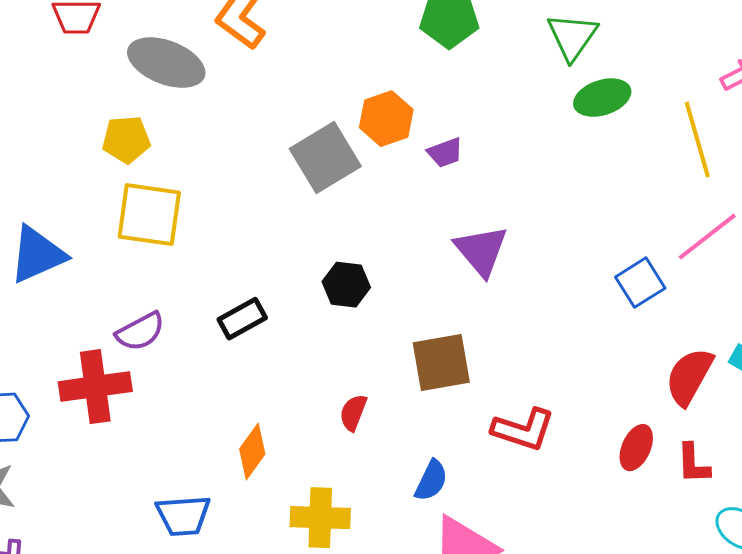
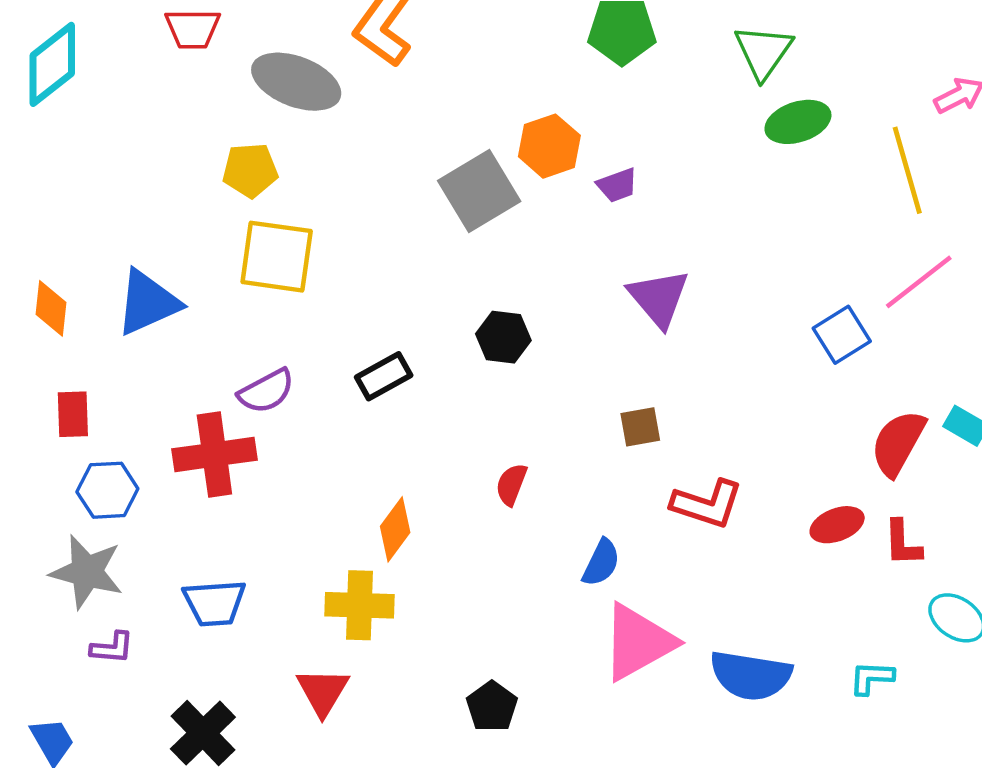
brown square: (441, 363) -> (640, 427), moved, size x0.6
red ellipse: (636, 448) -> (837, 525), turned 45
blue trapezoid: (183, 516) -> (214, 603), moved
yellow cross: (320, 518) -> (359, 605), moved

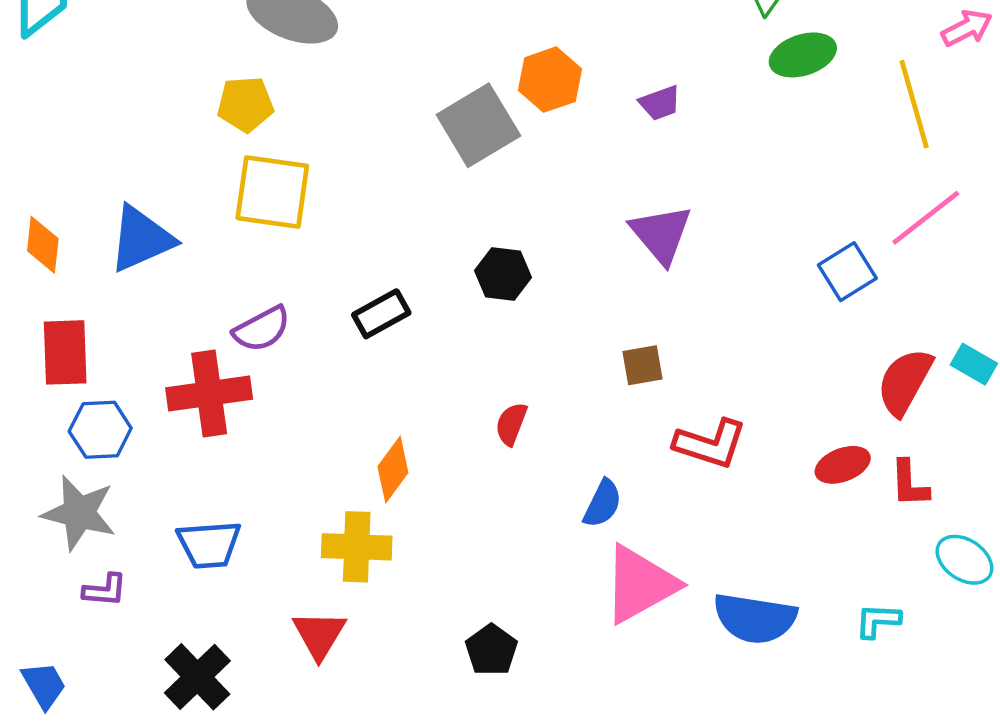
purple trapezoid: (617, 185) -> (660, 103), moved
red rectangle: (73, 414) -> (65, 352), size x1.4

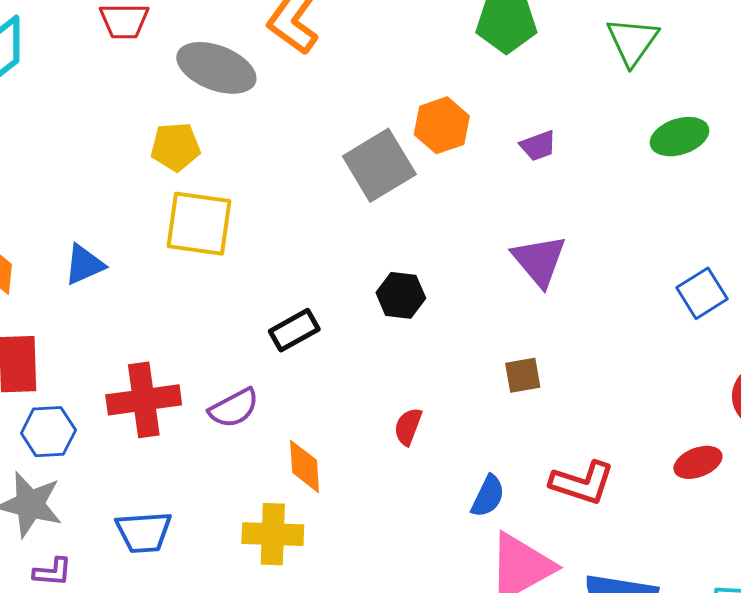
green ellipse: (803, 55) -> (679, 137), moved
blue triangle: (141, 239) -> (84, 265), size x0.7
purple semicircle: (262, 329) -> (234, 408), moved
red L-shape: (710, 444) -> (582, 483), moved
orange diamond: (393, 470) -> (305, 466), turned -40

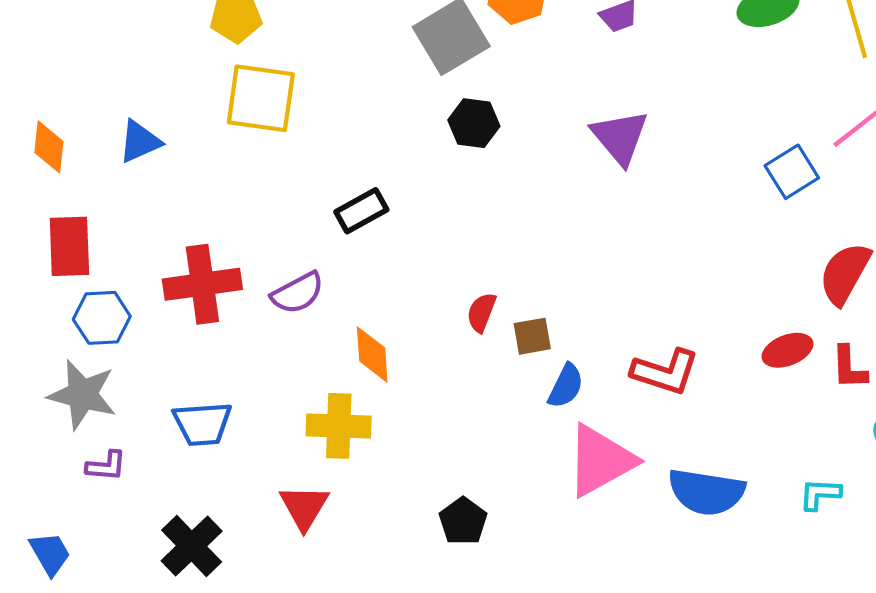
black hexagon: (401, 295) -> (474, 123), moved
brown square: (523, 375) -> (532, 336), moved

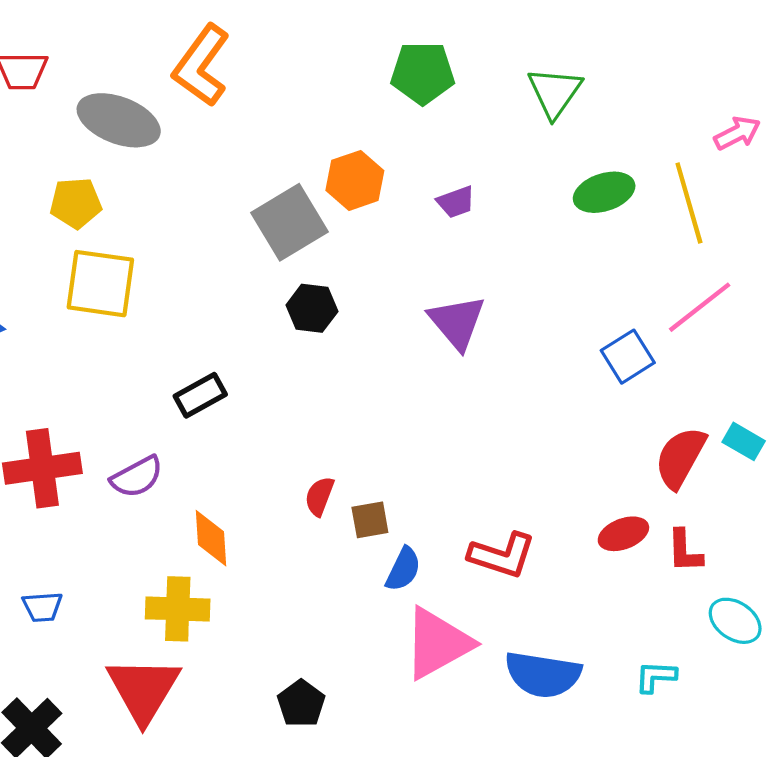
blue trapezoid: (202, 424) -> (42, 607), size x0.7
red triangle: (304, 507) -> (143, 690), size x1.5

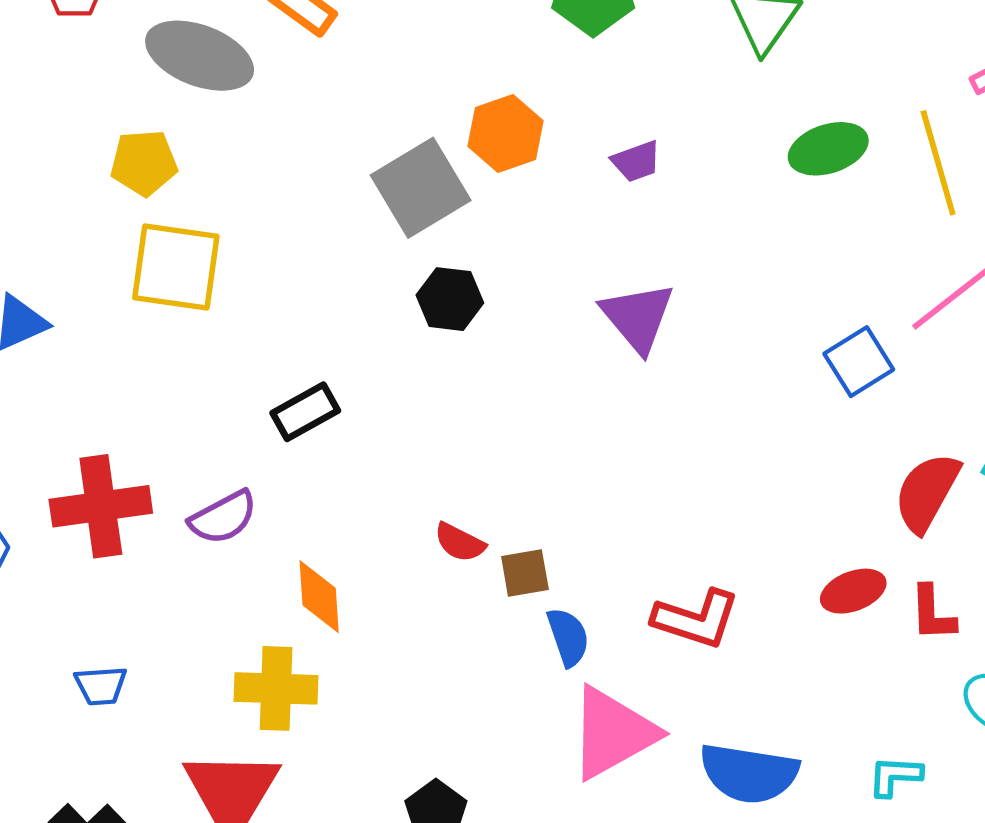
red semicircle: (319, 496) -> (460, 542), turned -84
blue semicircle: (403, 569) -> (568, 637), turned -45

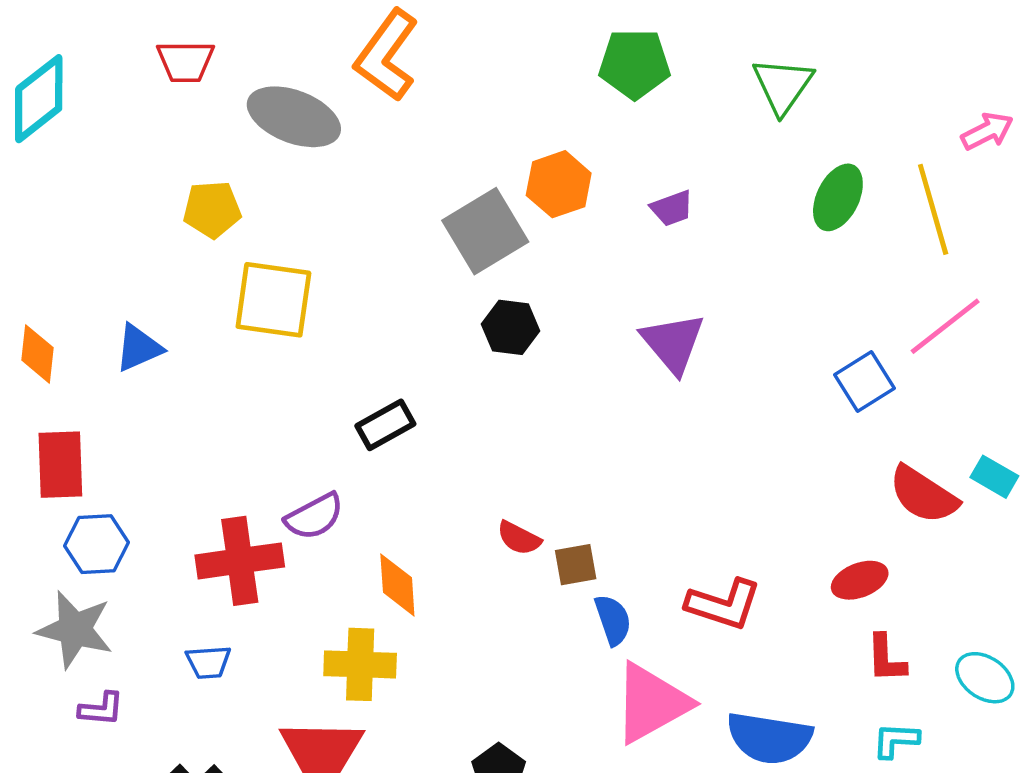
green ellipse: (828, 149) -> (838, 197), turned -46
yellow pentagon: (144, 163) -> (212, 209), moved
red semicircle: (927, 492) -> (923, 495), turned -86
red cross: (101, 506) -> (240, 561), moved
red L-shape: (932, 613) -> (886, 658), moved

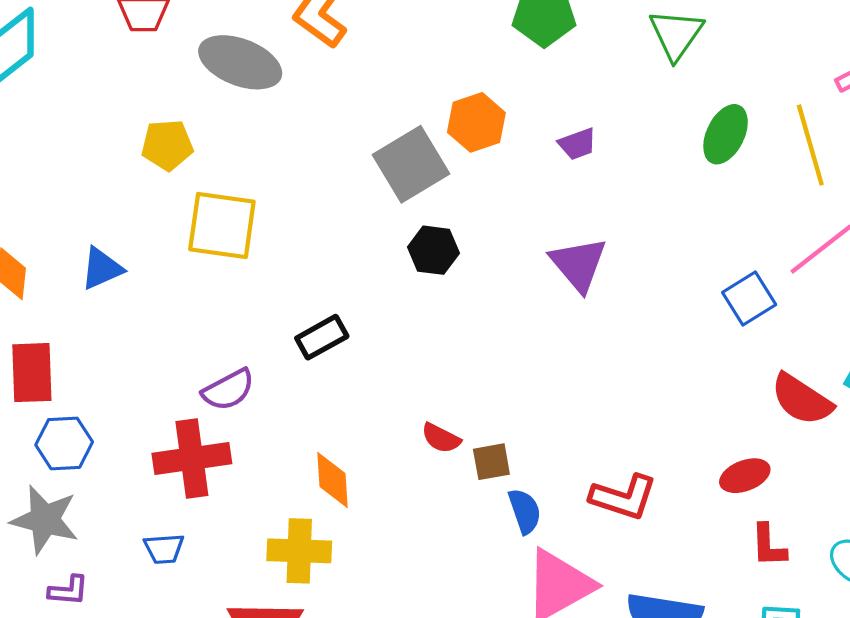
purple semicircle: (314, 516) -> (228, 390), moved

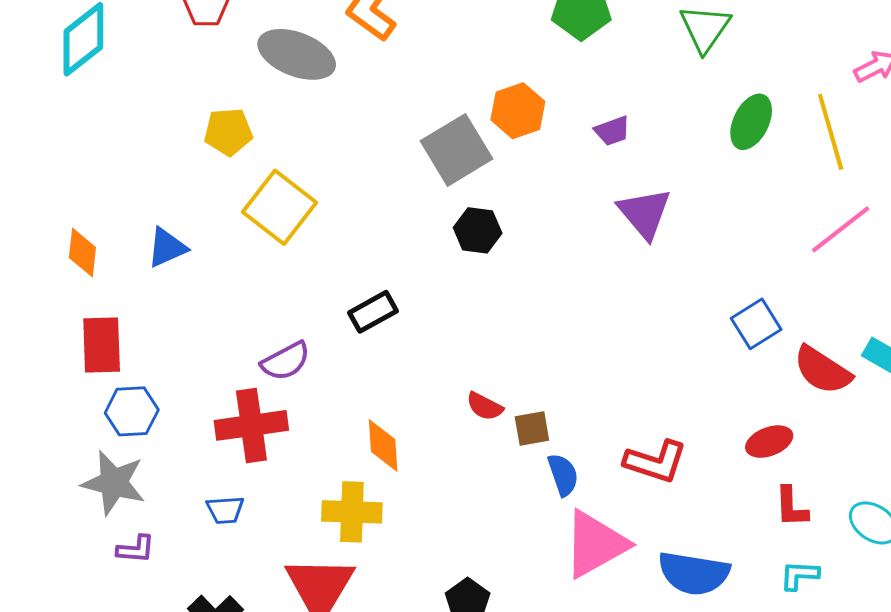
yellow square: (222, 225) -> (280, 207), turned 30
purple triangle: (578, 264) -> (645, 213), moved
blue square: (749, 299) -> (756, 324), moved

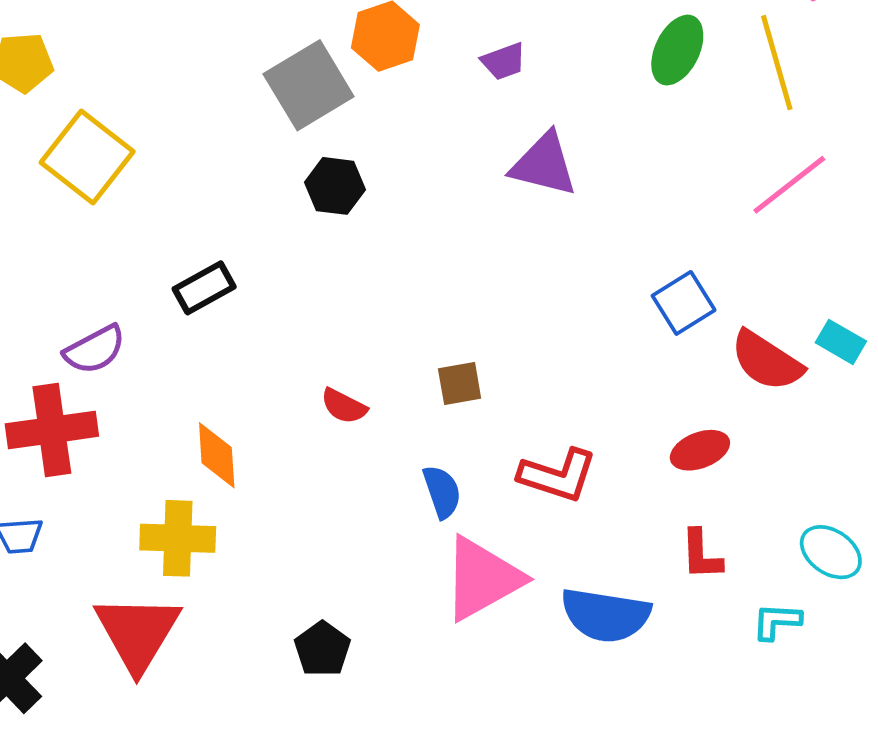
purple triangle: (645, 213) -> (544, 165), turned -36
brown square: (532, 428) -> (460, 383), moved
red L-shape: (791, 507) -> (701, 555), moved
cyan L-shape: (799, 575) -> (777, 621), moved

